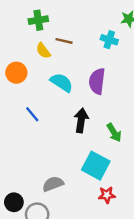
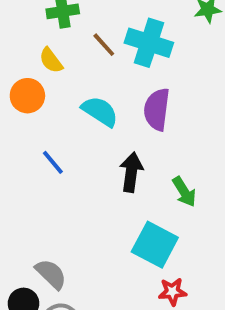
cyan cross: (109, 40) -> (149, 43), moved, size x1.6
brown line: (64, 41) -> (104, 45), turned 35
yellow semicircle: (43, 51) -> (51, 60), moved
gray semicircle: (53, 184) -> (51, 274), moved, turned 65

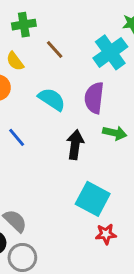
cyan cross: (149, 43) -> (110, 52), moved, turned 36
green arrow: (184, 192) -> (115, 133), moved, turned -45

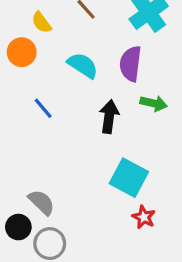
red star: (106, 234) -> (144, 217), turned 30

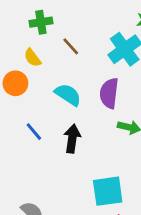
black arrow: (109, 117) -> (72, 139), moved
cyan square: (129, 178) -> (108, 191), turned -36

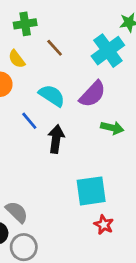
purple semicircle: (109, 93) -> (93, 94), turned -144
blue line: (34, 132) -> (29, 121), moved

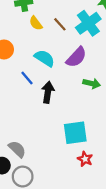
brown line: (55, 48) -> (60, 24), moved
yellow semicircle: (17, 59) -> (36, 23), moved

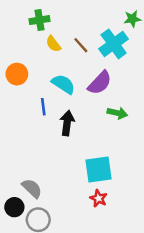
blue line: (27, 78) -> (43, 107), turned 32
red star: (85, 159) -> (99, 198), moved

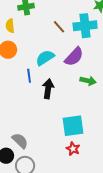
yellow semicircle: (53, 44) -> (10, 26), moved, turned 32
cyan cross: (114, 44) -> (85, 26), turned 30
cyan semicircle: (63, 84) -> (45, 58), turned -66

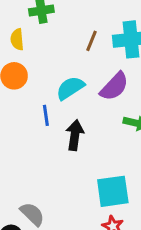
brown line: (59, 27) -> (92, 41), turned 64

